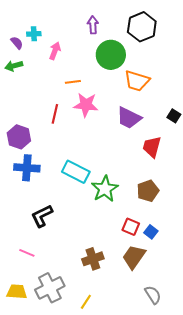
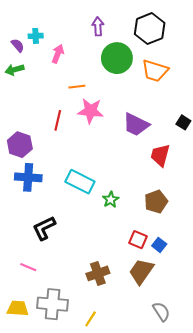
orange trapezoid: (137, 81) -> (155, 71), moved
green star: (105, 189) -> (111, 200), size x0.6
gray cross: (50, 288) -> (53, 304), turned 32

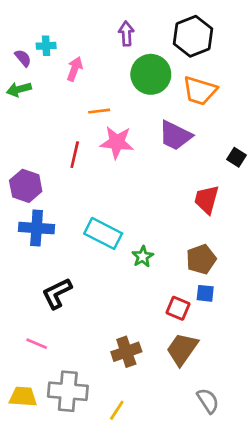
purple trapezoid: (136, 125) -> (175, 136), moved
blue square: (159, 245) -> (205, 293), moved, turned -32

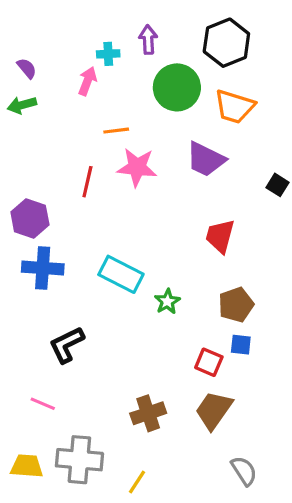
cyan cross: (46, 46) -> (108, 54), moved
red trapezoid: (207, 199) -> (220, 236), moved

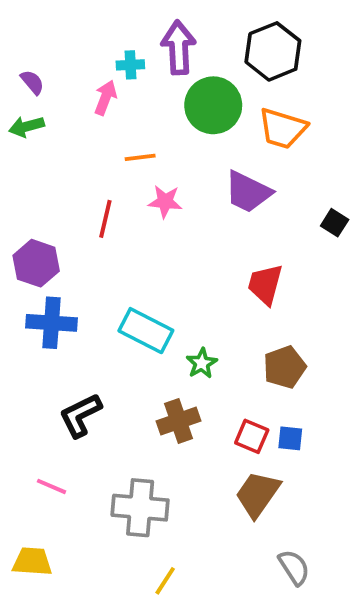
purple arrow: (148, 40) -> (179, 48), size x1.5
pink star: (137, 167) -> (165, 202), size x0.7
blue square: (241, 345) -> (290, 438), moved
brown cross: (148, 413) -> (179, 421), moved
gray cross: (79, 460) -> (140, 508), moved

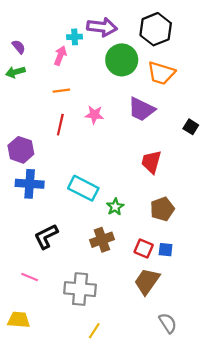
purple arrow: (179, 48) -> (102, 27), turned 100
orange line: (140, 157) -> (61, 91), moved

